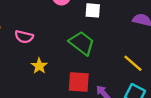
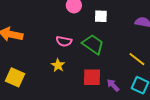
pink semicircle: (24, 37) -> (64, 41), moved

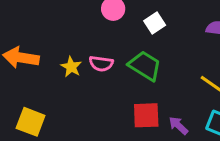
white square: (101, 16) -> (155, 23), turned -32
yellow star: (58, 65) -> (71, 67), moved

